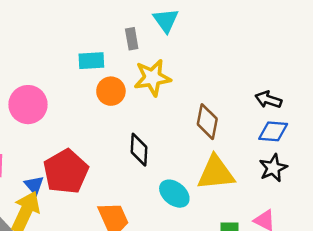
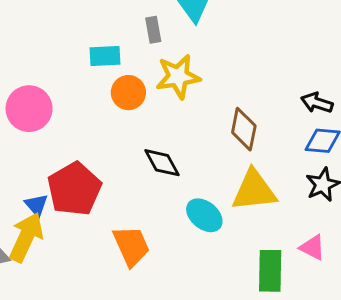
black diamond: (139, 150) -> (162, 163), turned -32

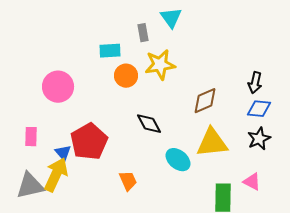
black arrow: (317, 103) -> (255, 83), turned -95
brown diamond: (244, 129) -> (205, 101), turned 56
orange trapezoid: (131, 246) -> (128, 181), size x0.7

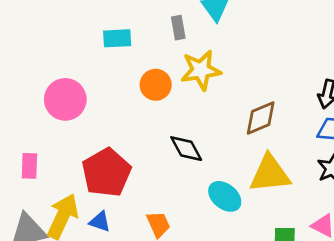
cyan rectangle: (110, 51) -> (117, 38), moved
blue triangle: (63, 153) -> (100, 222), moved, turned -30

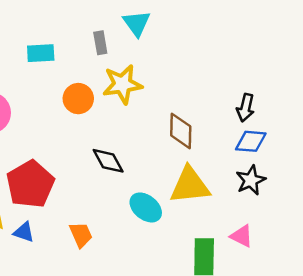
brown diamond: (261, 118) -> (181, 131), turned -66

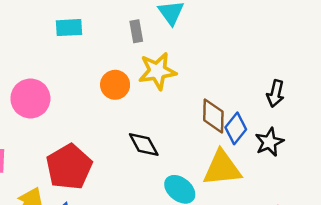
cyan rectangle: (41, 53) -> (69, 28), moved
blue diamond: (251, 141) -> (236, 128), moved, turned -56
black star: (251, 180) -> (269, 142), moved

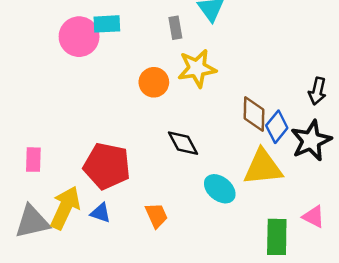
pink circle: (30, 98) -> (79, 37), moved
black star: (269, 142) -> (311, 141), size x1.4
red pentagon: (69, 167) -> (107, 166), turned -30

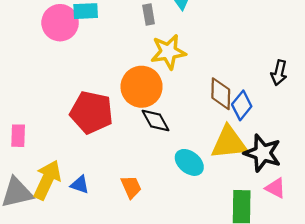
orange circle: (154, 82) -> (142, 87), moved, size x1.5
black star: (311, 141) -> (263, 153), moved, turned -30
red pentagon: (107, 166) -> (91, 112), moved

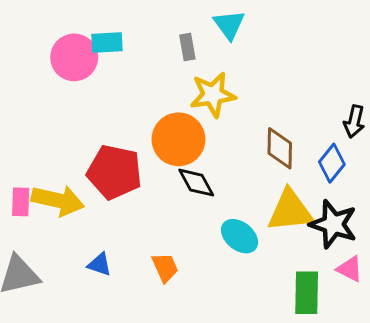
blue diamond: (242, 105) -> (332, 163), moved
yellow arrow: (47, 180) -> (58, 200), moved, turned 78

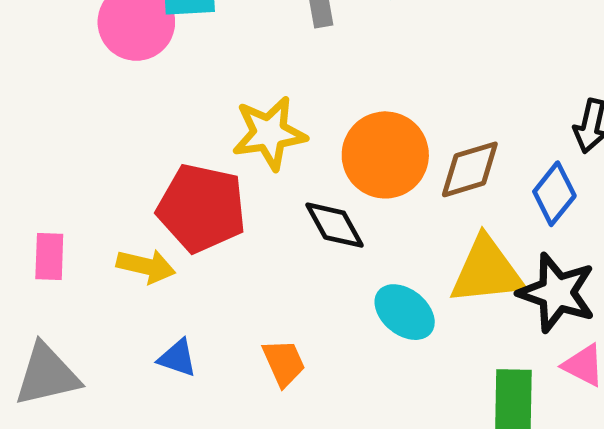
yellow star: (213, 95) -> (269, 133), moved
orange circle: (178, 139) -> (385, 155), moved
brown diamond: (280, 148) -> (470, 169), turned 72
yellow arrow: (58, 200) -> (146, 266), moved, size x0.7

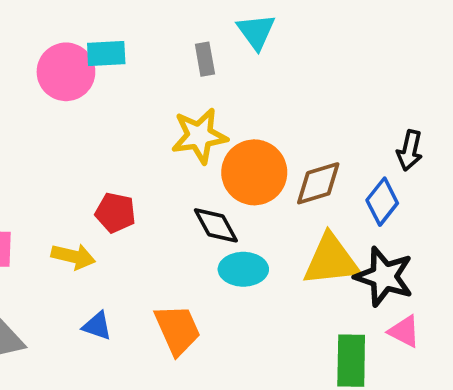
yellow star: (269, 133) -> (199, 136), moved
red pentagon: (202, 208) -> (115, 213), size x0.6
cyan ellipse: (405, 312) -> (243, 269), moved, turned -39
orange trapezoid: (284, 363) -> (177, 330), size x1.4

